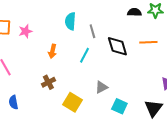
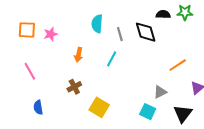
orange line: (148, 42) -> (178, 65), moved, turned -30
black diamond: (117, 46) -> (146, 32), moved
gray triangle: (101, 87) -> (160, 92), moved

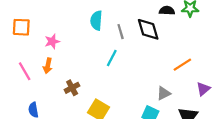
pink star: (51, 34) -> (52, 41), moved
orange arrow: (78, 55) -> (48, 66), moved

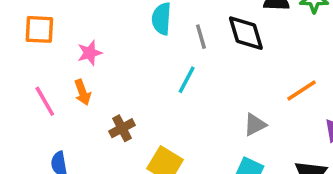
orange arrow: (48, 66) -> (83, 92), turned -32
gray triangle: (164, 93) -> (255, 125), moved

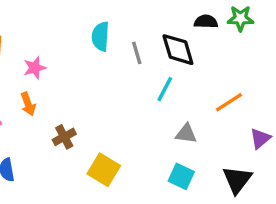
cyan line: (187, 80) -> (165, 89), moved
gray triangle: (255, 125) -> (186, 134), turned 35

